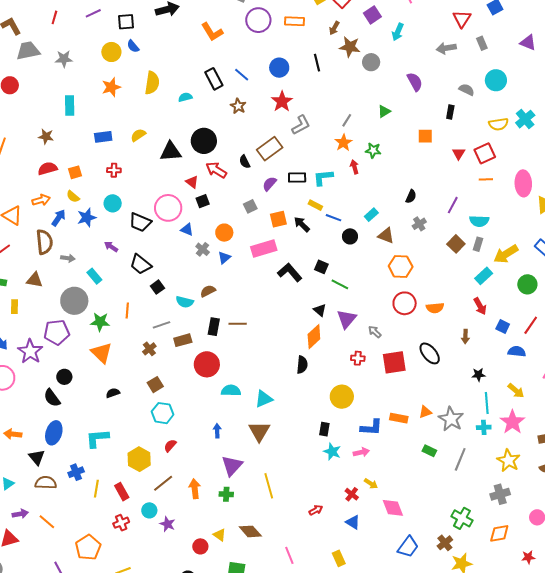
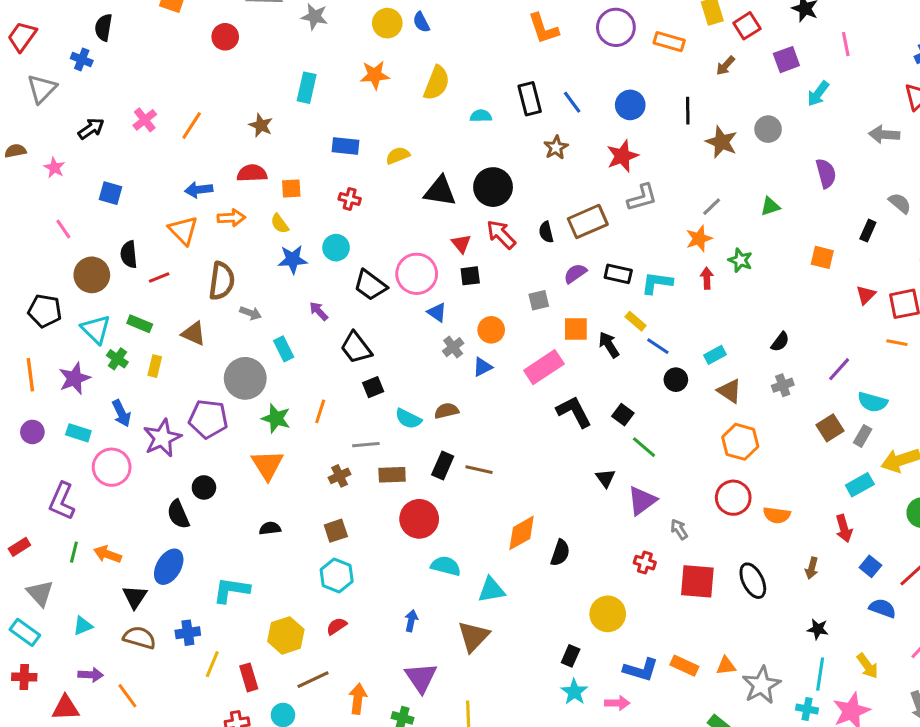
brown star: (350, 47) -> (721, 142), moved
blue arrow: (59, 218) -> (199, 190), moved, turned -144
pink rectangle: (264, 248) -> (544, 367), turned -30
orange diamond: (314, 337) -> (522, 533), moved
purple triangle: (232, 466) -> (421, 678), turned -30

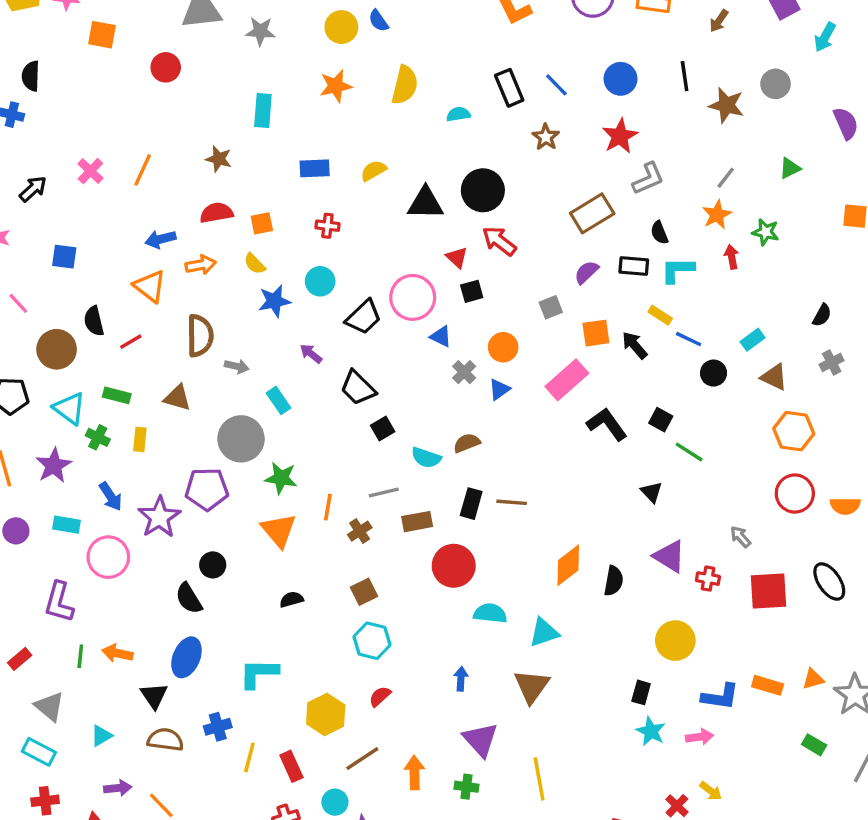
black semicircle: (546, 232) -> (659, 233), moved
black trapezoid: (370, 285) -> (364, 317), turned -72
orange line: (320, 411) -> (328, 507), moved
purple triangle: (642, 501) -> (669, 556), moved, turned -44

